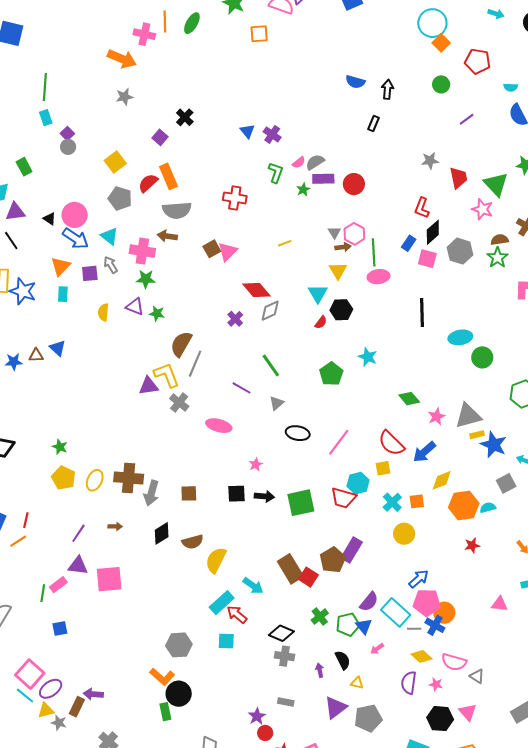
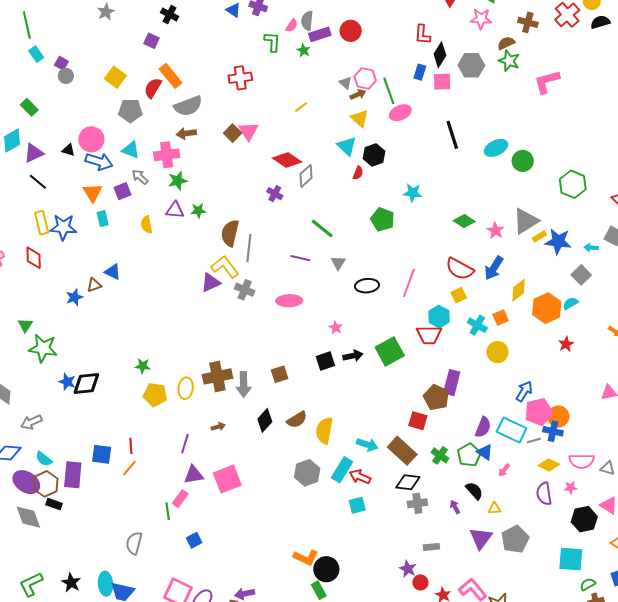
gray semicircle: (315, 162) -> (307, 21), turned -36
brown rectangle: (290, 569) -> (402, 451), moved
gray hexagon: (179, 645) -> (307, 473), moved

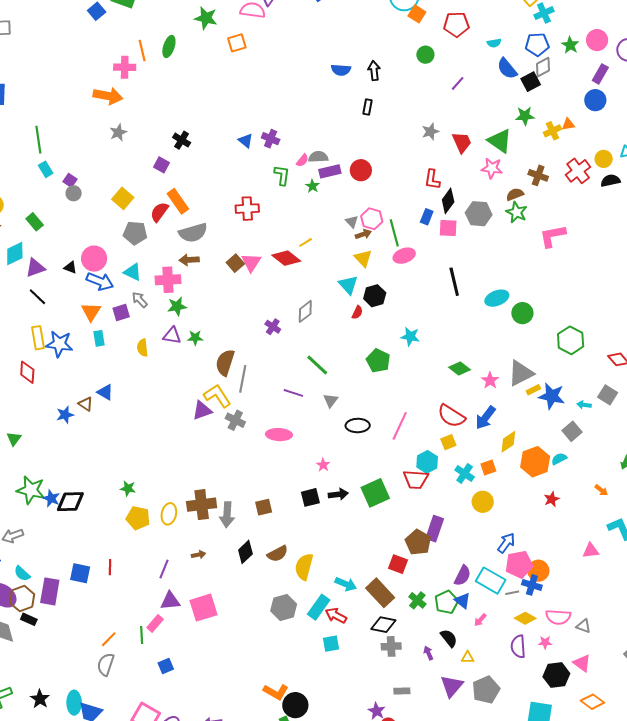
gray semicircle: (307, 21) -> (318, 157), turned 78
red diamond: (287, 160) -> (286, 258), moved
brown triangle: (94, 285) -> (86, 404), turned 49
green star: (43, 348) -> (31, 490), moved
orange line: (129, 468) -> (109, 639), moved

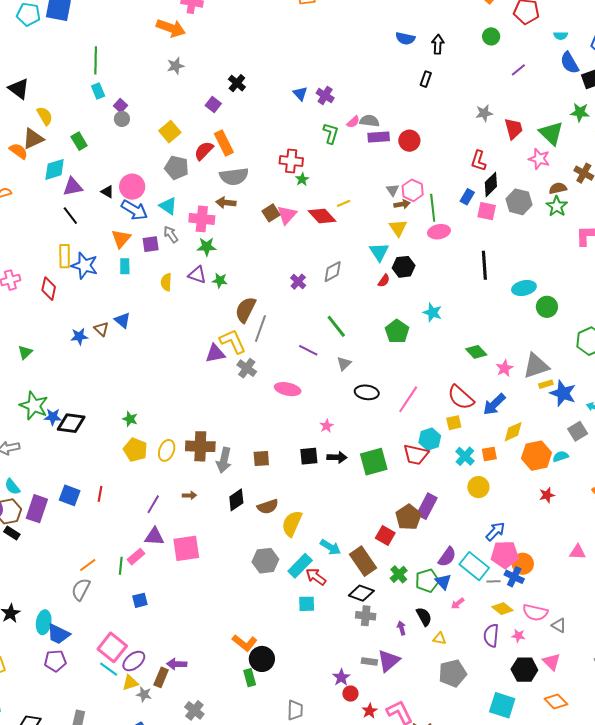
green star: (312, 186) -> (302, 179), moved
blue star: (51, 498) -> (53, 417), turned -30
purple triangle: (452, 686) -> (389, 661), moved

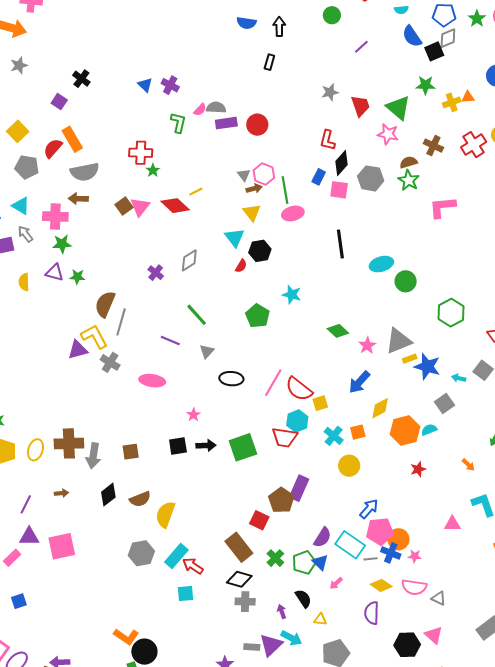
red semicircle: (461, 397) -> (299, 389), moved
cyan arrow: (330, 547) -> (291, 638), moved
pink star: (518, 636) -> (415, 556), moved

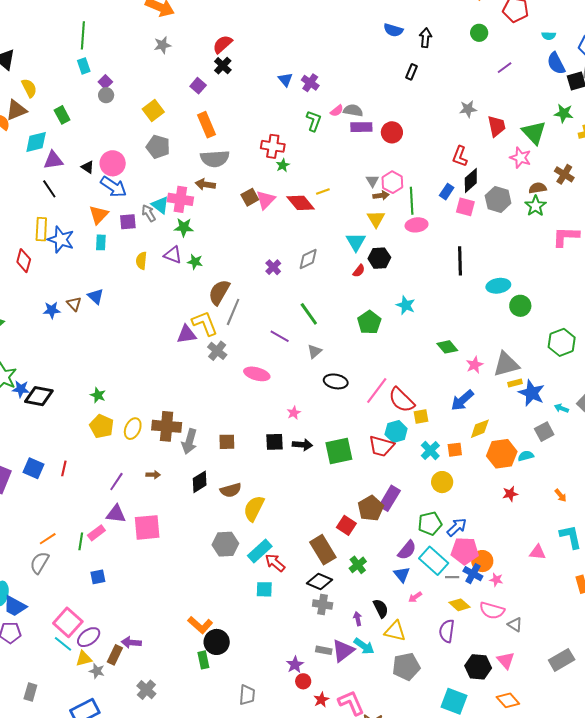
red semicircle: (53, 148) -> (222, 44), moved
cyan triangle: (21, 206) -> (160, 205), moved
green pentagon: (304, 563) -> (430, 524), moved
yellow triangle: (320, 619) -> (395, 631), size x1.6

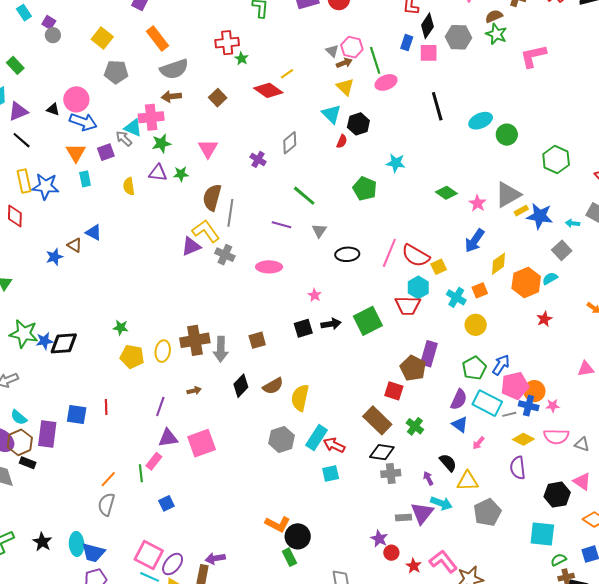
pink triangle: (266, 200) -> (208, 149), moved

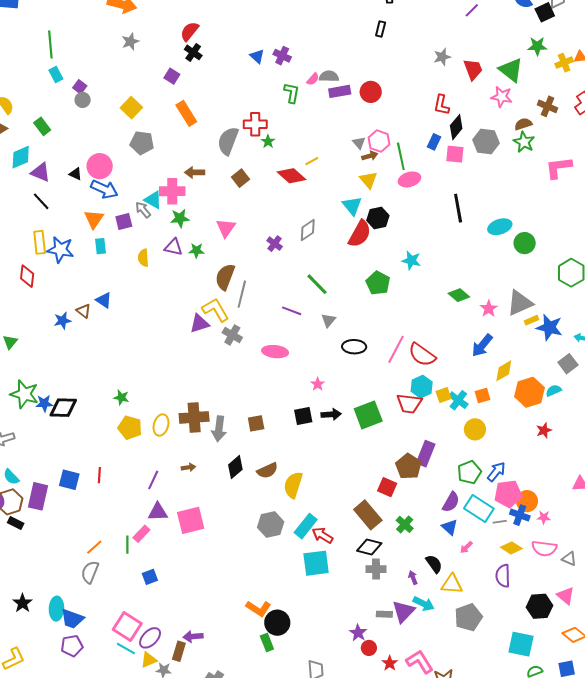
gray semicircle: (174, 69) -> (228, 141), moved, turned 124
purple triangle: (18, 111) -> (41, 172), turned 40
red semicircle: (342, 141) -> (360, 234), size x2.0
yellow square: (439, 267) -> (443, 395), moved
cyan square: (331, 473) -> (316, 563), size x1.6

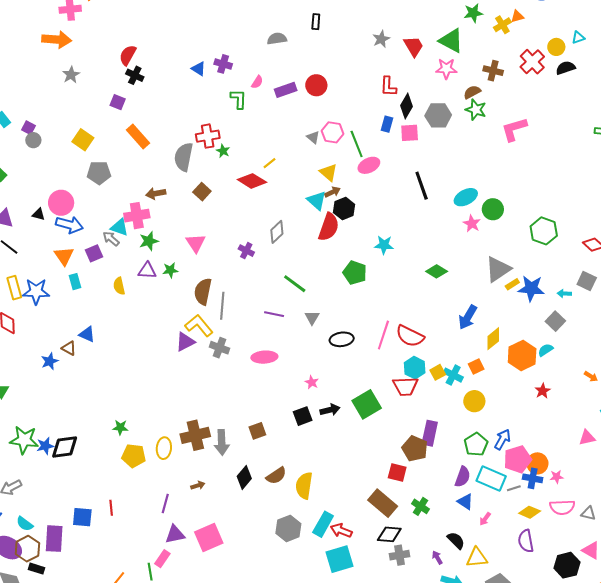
gray semicircle: (329, 76) -> (277, 39), moved
brown arrow: (370, 156) -> (332, 192), moved
pink star: (489, 309) -> (472, 224), moved

